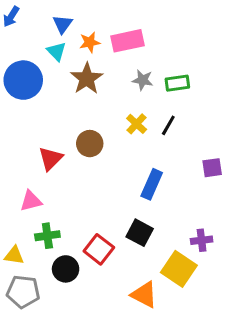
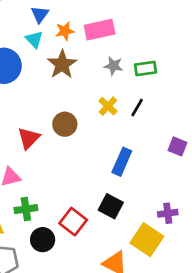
purple square: (212, 168) -> (177, 146), turned 30

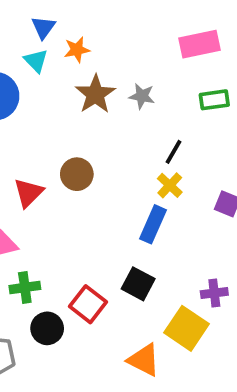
pink rectangle: (100, 30) -> (199, 44), moved
brown star: (62, 64) -> (95, 94), moved
green rectangle: (146, 69) -> (214, 100), moved
yellow cross: (108, 106) -> (170, 185), moved

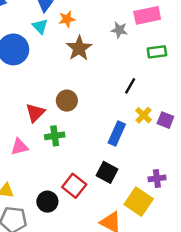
gray star: (142, 96) -> (119, 30), moved
yellow cross: (170, 185) -> (144, 115), moved
green cross: (25, 287) -> (55, 136), moved

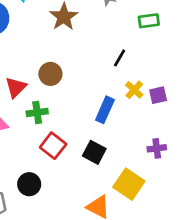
purple square: (165, 120) -> (158, 95), turned -35
purple cross: (157, 178) -> (157, 148), moved
red square: (74, 186) -> (53, 146), moved

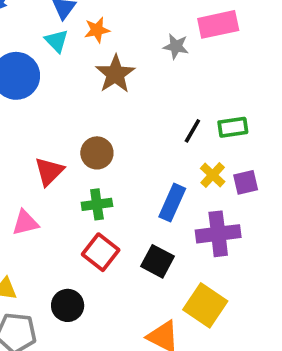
green rectangle: (149, 21) -> (233, 127), moved
green cross: (37, 112) -> (97, 204), moved
purple cross: (157, 148) -> (218, 234), moved, size x1.6

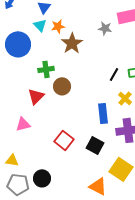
orange star: (97, 30) -> (58, 26), moved
blue rectangle: (172, 203) -> (103, 113), turned -30
green cross: (97, 204) -> (46, 69), moved
black circle: (68, 305) -> (42, 178), moved

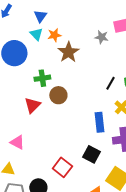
pink triangle: (23, 124) -> (17, 142), moved, turned 42
red square: (64, 140) -> (62, 167), moved

